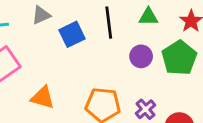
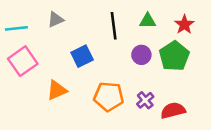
blue square: (72, 34) -> (82, 56), moved
orange triangle: (43, 98) -> (57, 90), turned -40

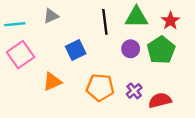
green triangle: (148, 21) -> (136, 17), size x1.5

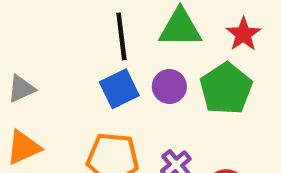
gray triangle: (51, 16) -> (21, 89), moved
blue square: (76, 50) -> (119, 89), moved

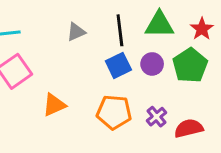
gray triangle: (21, 89) -> (76, 32), moved

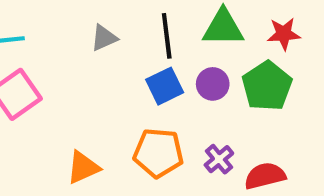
red star: (202, 29) -> (284, 34), turned 30
orange triangle: (54, 105) -> (83, 168), moved

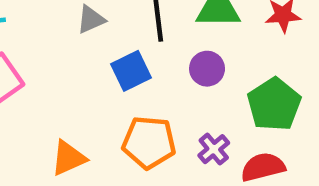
blue square: (165, 86) -> (131, 71), moved
green pentagon: (267, 86) -> (274, 104), moved

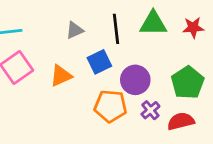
purple circle: (207, 69) -> (135, 80), moved, size x1.4
orange triangle: (68, 158) -> (61, 76), moved

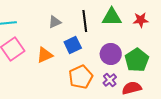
purple circle: (135, 80) -> (111, 54), moved
orange pentagon: (110, 106) -> (81, 77), turned -30

